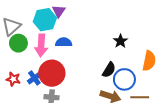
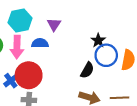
purple triangle: (59, 11) -> (54, 24), moved
blue circle: (124, 79) -> (106, 55), moved

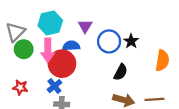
blue circle: (106, 55) -> (109, 41), moved
red circle: (29, 75) -> (62, 64), moved
blue cross: (11, 81) -> (54, 86), moved

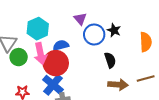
purple triangle: (85, 26) -> (80, 19), moved
black semicircle: (121, 72) -> (110, 60), turned -35
blue cross: (54, 86) -> (53, 85), size x1.5

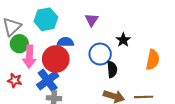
blue circle: (94, 34) -> (100, 54), moved
pink arrow: (40, 54) -> (29, 57), moved

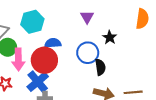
purple triangle: (92, 20) -> (87, 17), moved
orange semicircle: (153, 60) -> (142, 19), moved

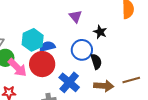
cyan hexagon: (32, 22) -> (33, 40), moved
pink arrow: (18, 59) -> (17, 68), turned -35
blue cross: (38, 82) -> (69, 82), moved

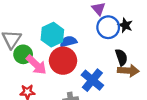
blue circle: (82, 50) -> (108, 27), moved
brown arrow: (104, 86) -> (128, 71), moved

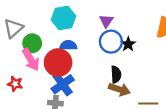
cyan hexagon: (52, 35) -> (64, 18), moved
green circle: (23, 54) -> (32, 43), moved
blue cross: (92, 80) -> (63, 84), moved

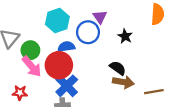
blue circle: (111, 42) -> (88, 32), moved
black semicircle: (116, 74) -> (118, 68), turned -42

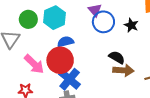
blue circle: (88, 32) -> (103, 22), moved
black star: (125, 36) -> (131, 25), moved
green circle: (30, 50) -> (28, 19), moved

